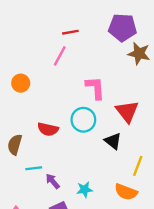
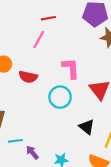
red semicircle: (48, 129) -> (28, 77), moved
black triangle: (113, 141) -> (87, 127), moved

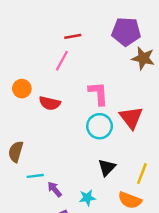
cyan circle: (60, 97) -> (99, 126), moved
black triangle: (87, 127) -> (107, 167), moved, turned 35

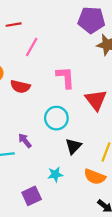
red line: (73, 36) -> (14, 25), moved
cyan circle: (99, 126) -> (56, 118), moved
purple arrow: (55, 189) -> (25, 141), moved

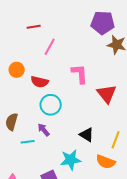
cyan circle: (56, 118) -> (51, 105), moved
black triangle: (73, 146) -> (87, 135), turned -42
cyan star: (55, 174) -> (71, 160), size x1.5

